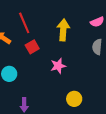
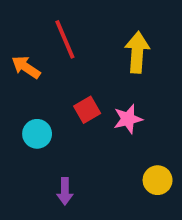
red square: (32, 47) -> (87, 110), moved

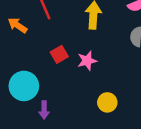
cyan circle: (37, 134) -> (24, 86), moved, size x1.5

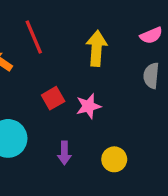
purple arrow: (44, 110) -> (64, 153), moved

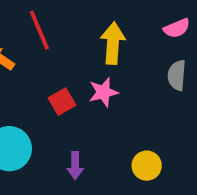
pink star: (88, 106) -> (103, 92), moved
yellow circle: (114, 159) -> (147, 166), moved

